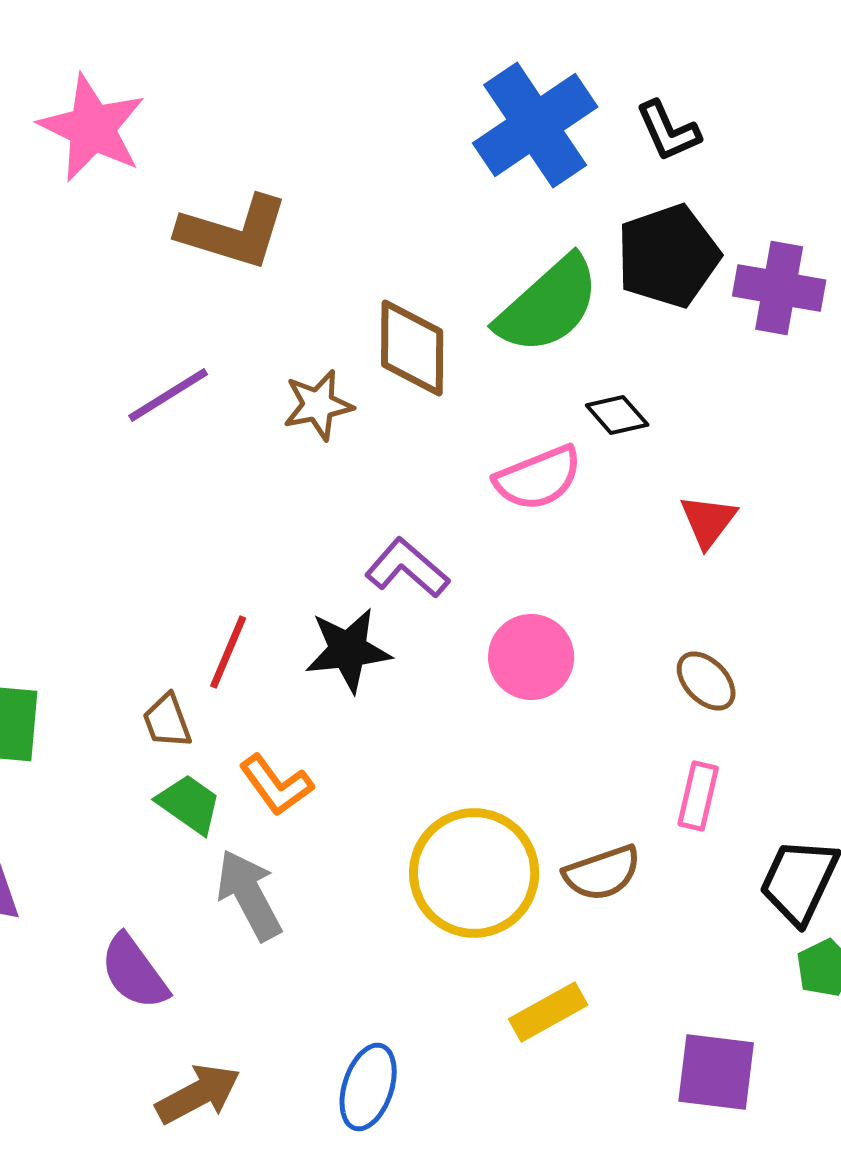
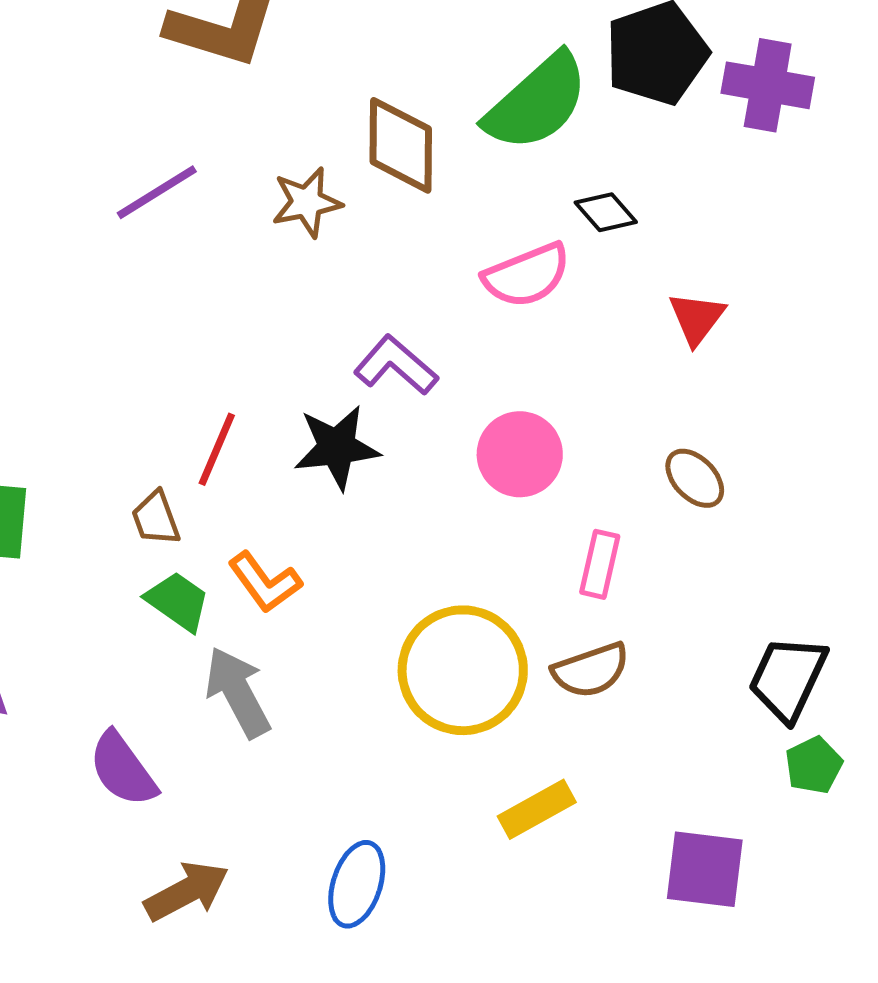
pink rectangle: (698, 796) -> (600, 564), moved

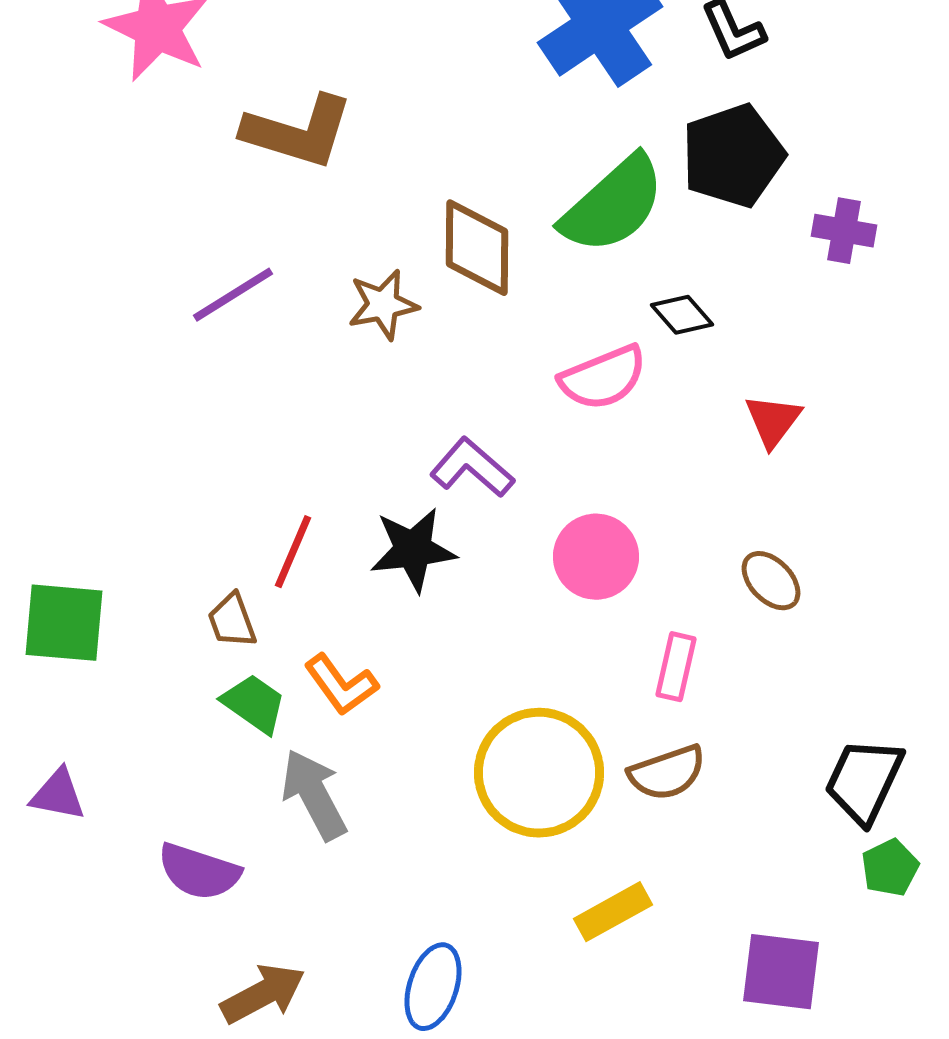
purple cross: (768, 85) -> (844, 231), moved, size x0.7
purple semicircle: (123, 769) -> (199, 872), turned -36

